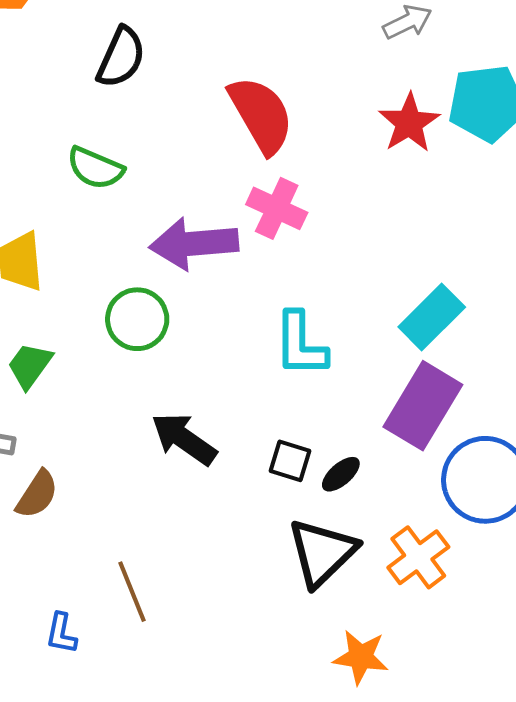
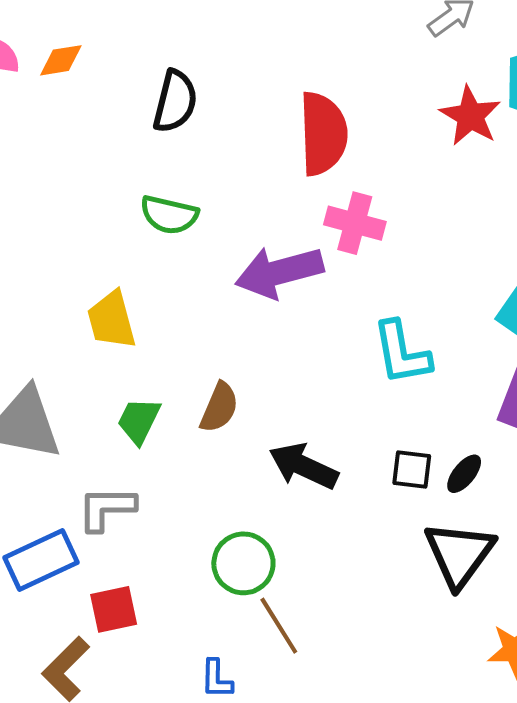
red semicircle: (261, 115) -> (323, 134), turned 38
green circle: (137, 319) -> (243, 563), moved
brown semicircle: (37, 494) -> (219, 407), moved

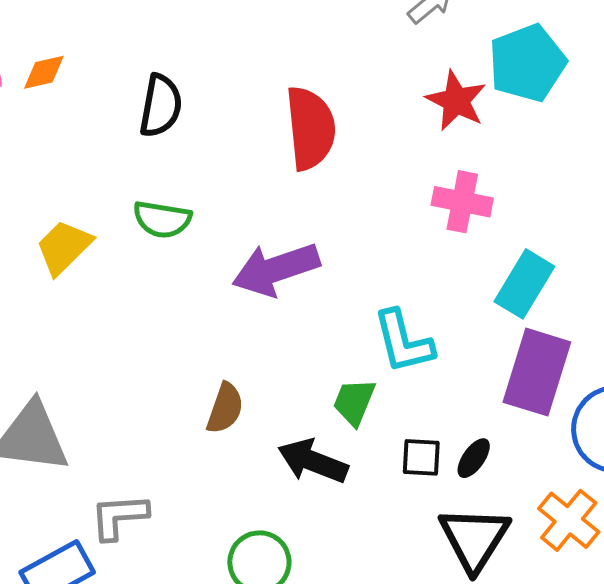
pink cross: (355, 223) -> (462, 202), moved
yellow trapezoid: (112, 320) -> (64, 247), moved, turned 64
green trapezoid: (139, 421) -> (354, 402), moved

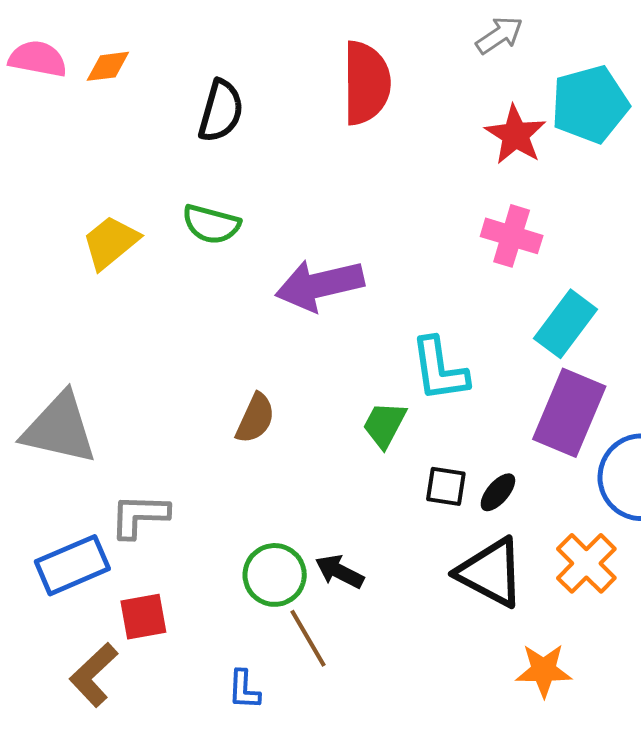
red semicircle: (310, 128) -> (366, 83), moved
black arrow: (313, 461) -> (340, 572), moved, size x0.7
black triangle: (474, 539) -> (491, 572), turned -40

